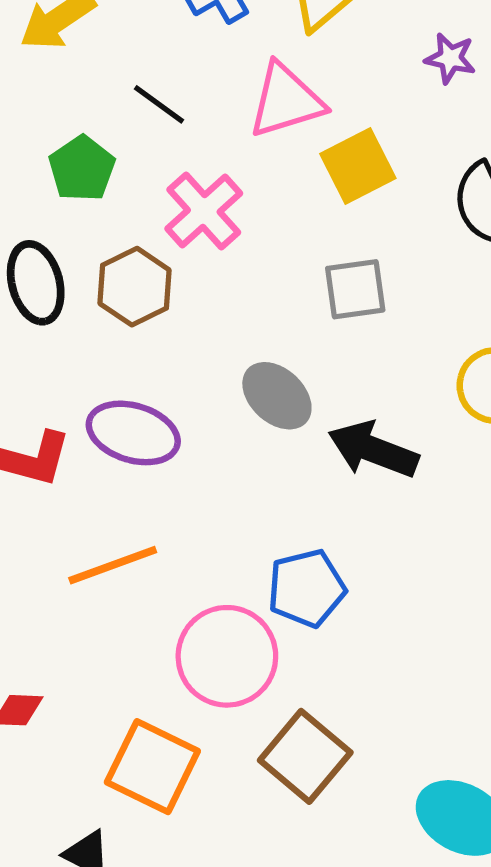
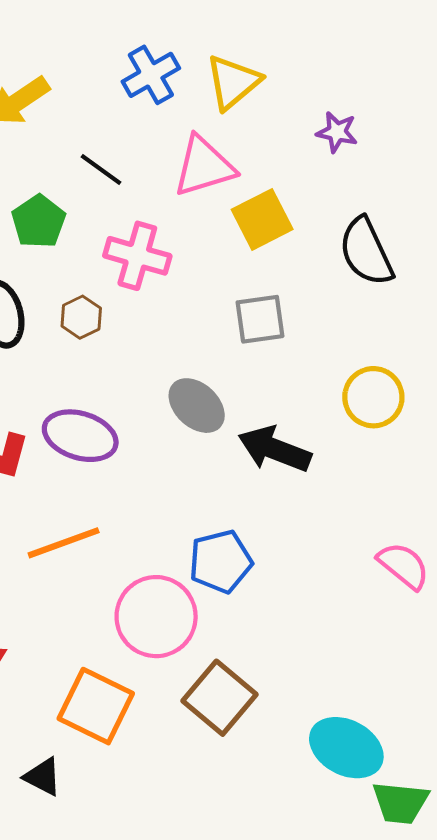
pink cross: (204, 211) -> (137, 256), turned -32
brown hexagon: (135, 287) -> (81, 317), size x0.7

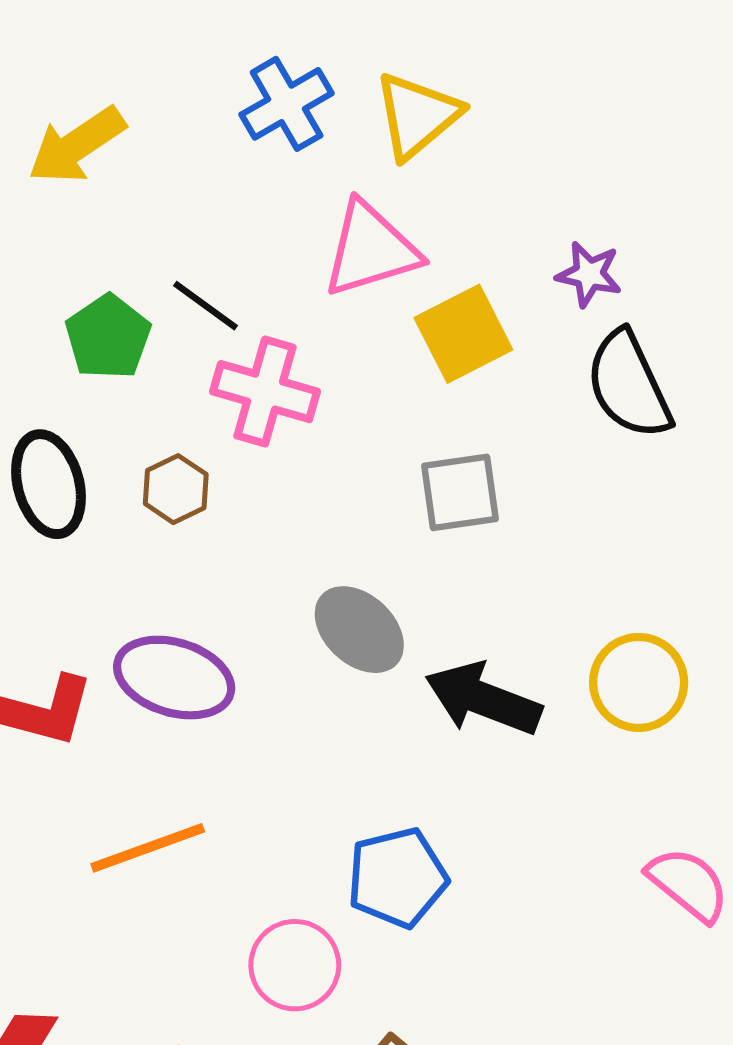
purple star: (337, 132) -> (589, 274), moved
black line: (101, 169) -> (206, 306), moved
yellow circle: (373, 397) -> (639, 682), moved
pink circle: (156, 617) -> (295, 965), size x0.7

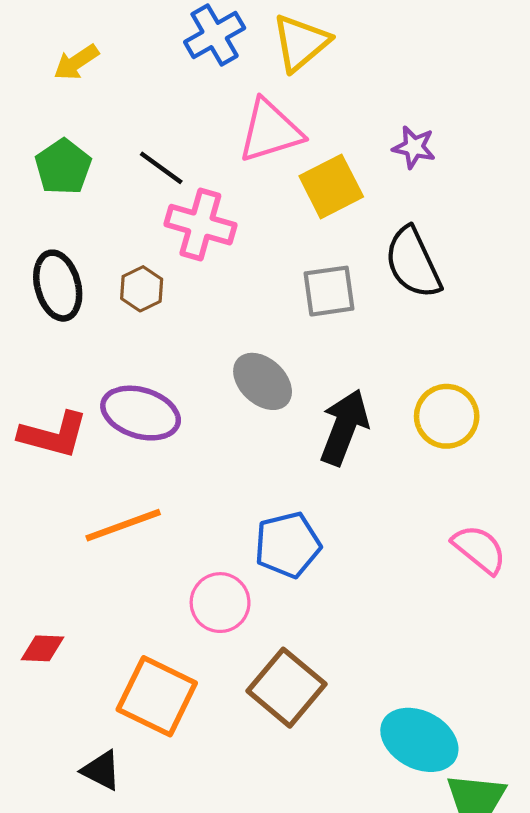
yellow arrow: (77, 145) -> (76, 62), size x0.7
green pentagon: (108, 337) -> (63, 167), moved
black semicircle: (629, 385) -> (413, 263), moved
black arrow: (483, 699) -> (344, 427), turned 90

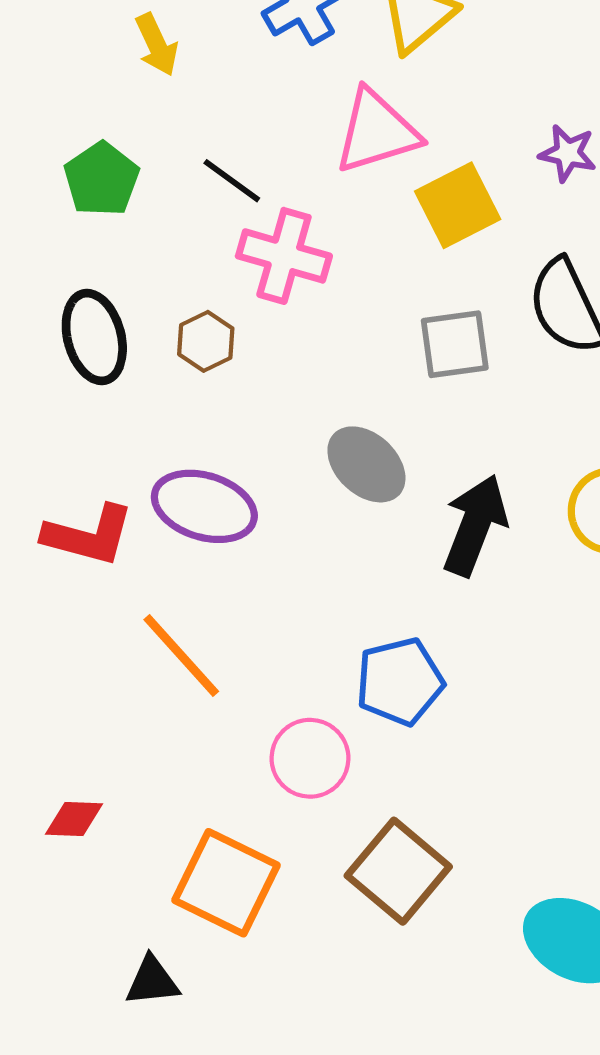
yellow arrow: (76, 62) -> (157, 45), moved, turned -81
orange line: (123, 525) -> (181, 655), turned 68
black triangle: (101, 770) -> (152, 981), turned -33

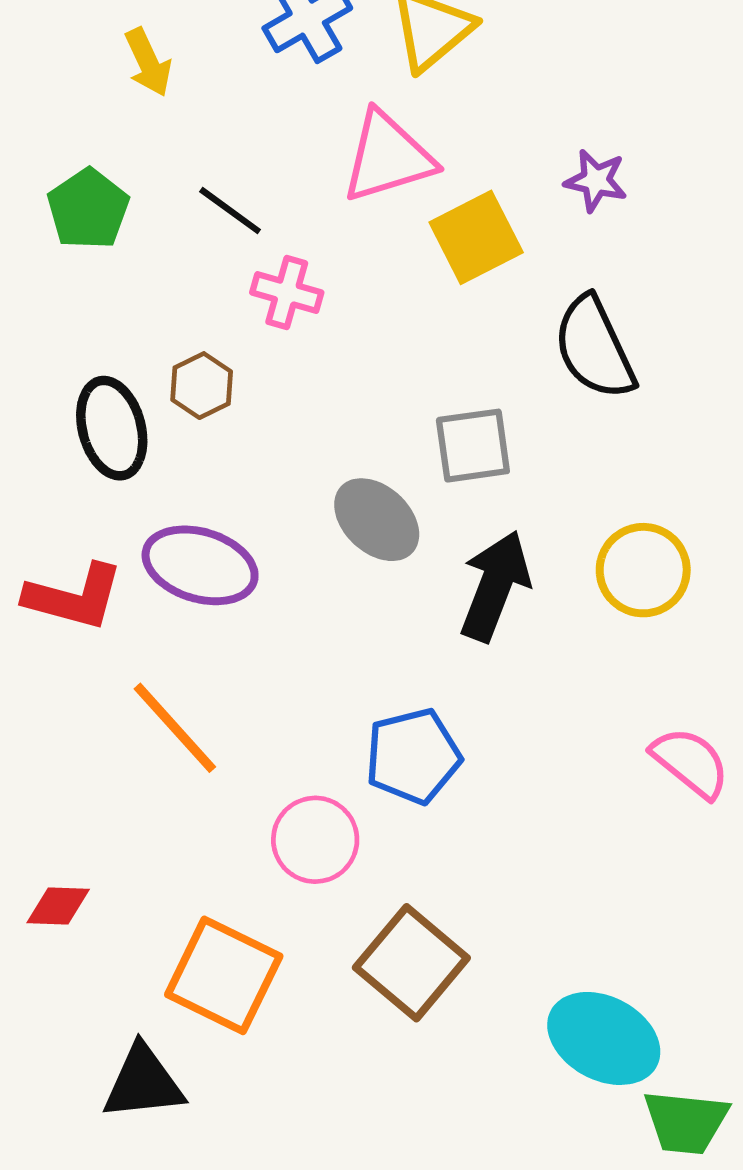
pink cross: (284, 256) -> (287, 293), size x0.7
black ellipse: (94, 337) -> (112, 428), moved
gray square: (455, 344) -> (473, 446), moved
black triangle: (152, 981) -> (143, 1083), size x1.4

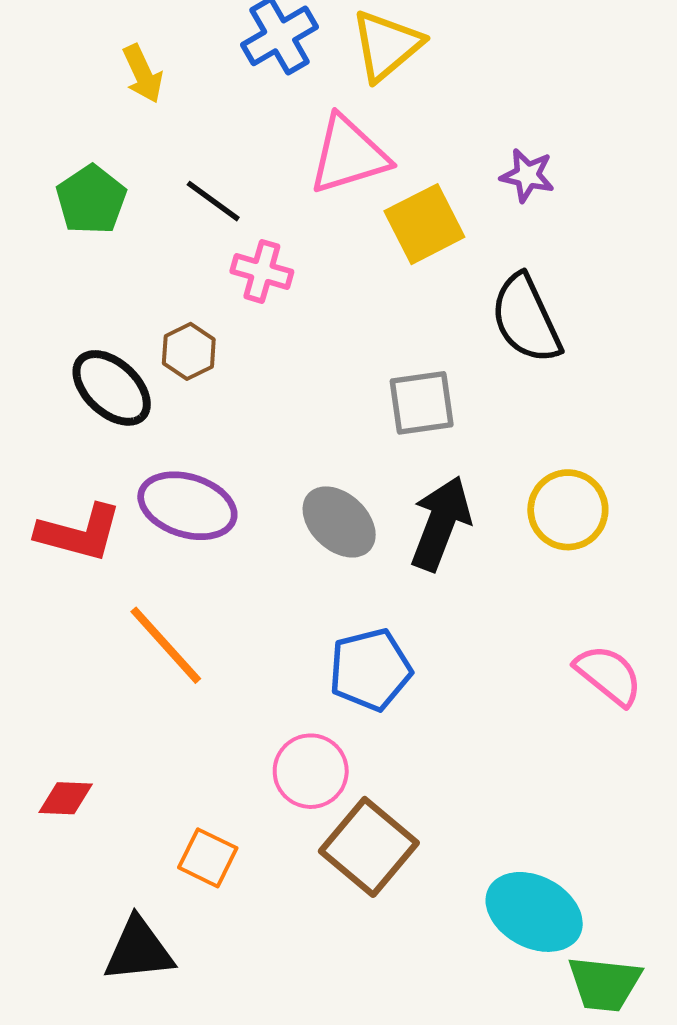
black ellipse: (112, 428) -> (112, 388), turned -32
gray ellipse: (377, 520) -> (339, 522), moved
pink circle: (315, 840) -> (311, 771), moved
orange square: (224, 975) -> (208, 858), size x0.6

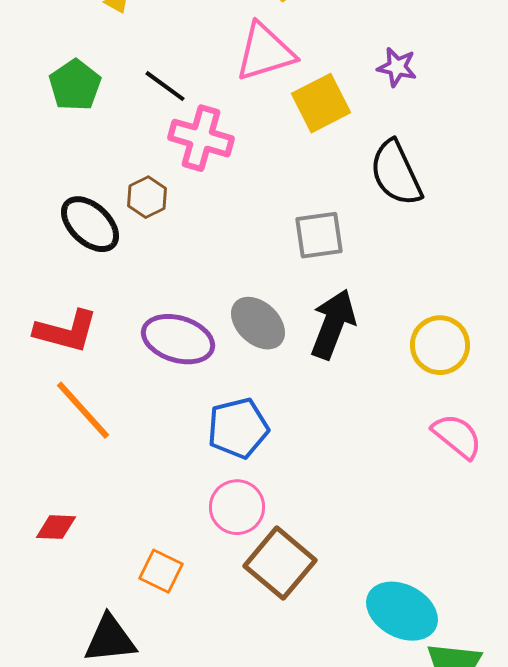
pink cross: (262, 271) -> (201, 138), size x1.4
purple ellipse: (187, 506) -> (178, 339), moved
yellow circle: (568, 510) -> (440, 345), moved
orange line: (166, 645) -> (83, 410), moved
blue pentagon: (370, 670) -> (238, 428), moved

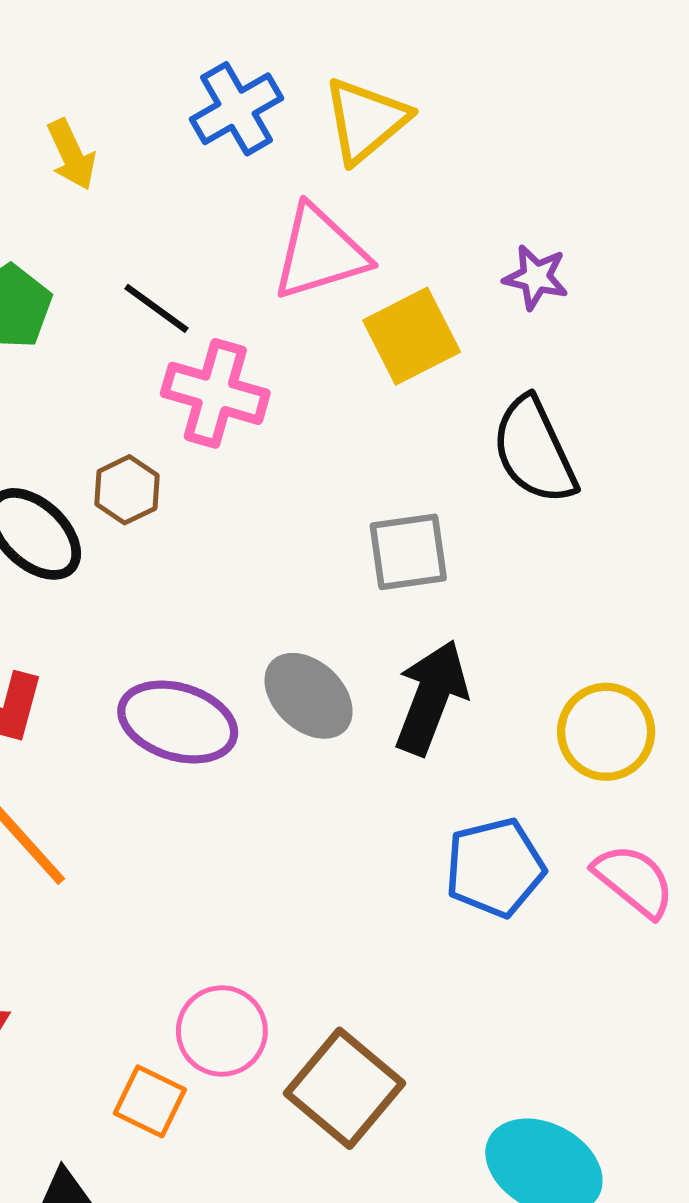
blue pentagon: (238, 428) -> (495, 867), moved
pink circle: (237, 507) -> (222, 1031), moved

